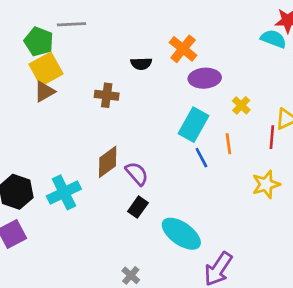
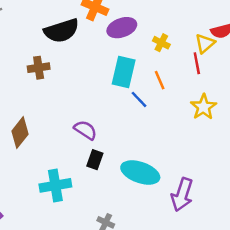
black semicircle: (141, 64) -> (61, 31), size x1.8
brown diamond: (108, 162) -> (20, 133), moved
cyan cross: (64, 192) -> (55, 185), moved, turned 32

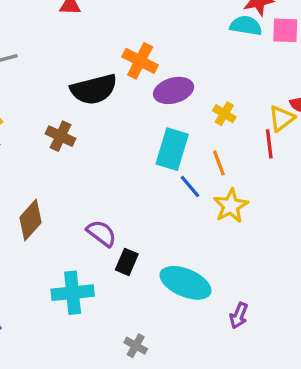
brown cross: (39, 68) -> (60, 136), turned 30
yellow star: (203, 107) -> (231, 206), moved
purple semicircle: (85, 130) -> (101, 233), moved
purple arrow: (182, 195) -> (239, 316), size x0.6

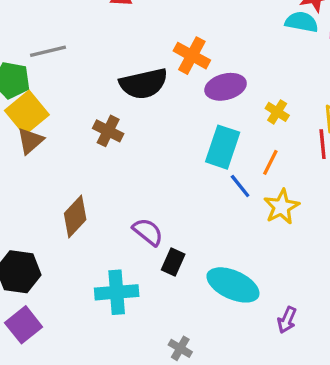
orange line: (219, 163) -> (270, 162), turned 45

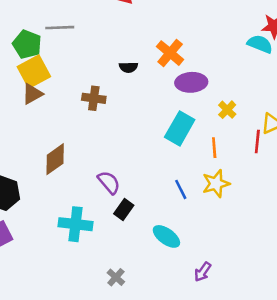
black semicircle: (144, 84) -> (128, 67), size x0.5
brown cross: (108, 131) -> (94, 98), turned -30
orange line: (270, 162) -> (214, 148), turned -42
blue line: (240, 186) -> (181, 189), moved
cyan ellipse: (233, 285) -> (166, 236), size x0.7

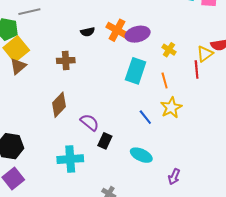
orange cross: (170, 53) -> (117, 30), moved
brown diamond: (55, 159) -> (59, 105), moved

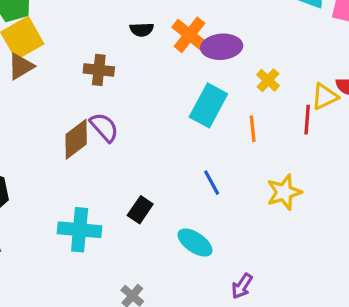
yellow star: (171, 108) -> (284, 192), moved
purple semicircle: (90, 122) -> (104, 127), moved

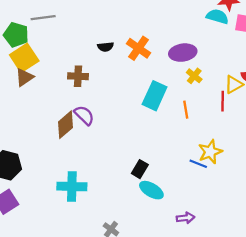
purple ellipse: (222, 47) -> (183, 53), moved
blue line: (212, 183) -> (198, 164), moved, turned -36
black rectangle: (140, 210) -> (140, 169), moved
purple arrow: (242, 286) -> (186, 218), turned -126

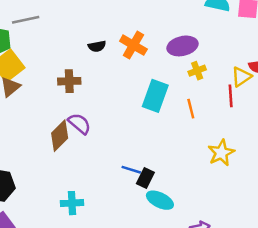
yellow cross: (194, 76) -> (197, 71), turned 35
blue line: (198, 164) -> (131, 170), moved
cyan cross: (72, 186) -> (72, 203), size x0.7

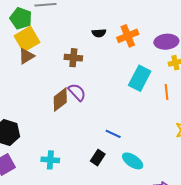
orange cross: (133, 45) -> (128, 36), turned 30
black rectangle: (145, 178) -> (98, 158), moved
cyan cross: (72, 203) -> (50, 160), moved

